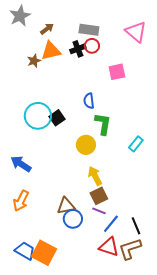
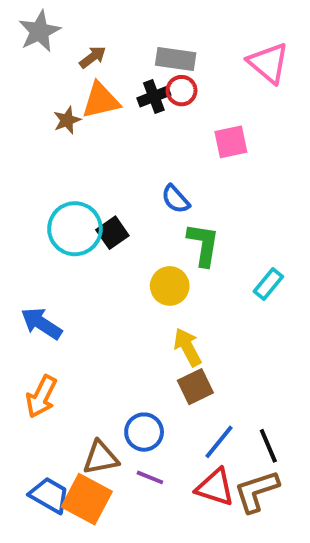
blue semicircle: (89, 101) -> (176, 199), turned -35
brown triangle: (66, 206) -> (101, 458), moved
purple line: (99, 211) -> (150, 477), moved

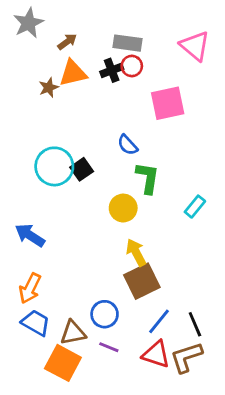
pink square: (231, 142) -> (168, 103), size x1.4
brown square: (195, 387) -> (142, 281), size x1.4
blue trapezoid: (49, 495) -> (36, 323), moved

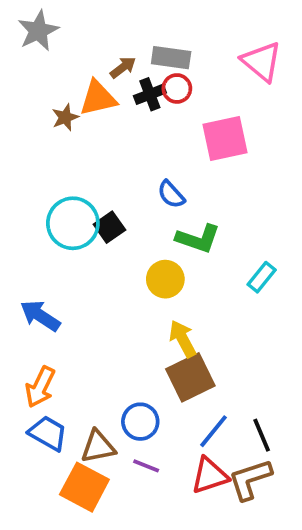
brown arrow: (67, 42) -> (123, 67), moved
green L-shape: (148, 178) -> (198, 239), turned 100
red triangle: (156, 354) -> (210, 476), turned -36

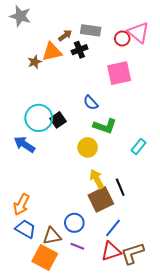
gray star: (38, 31) -> (20, 16), turned -30
red circle: (177, 88) -> (122, 39), moved
blue arrow: (40, 316) -> (24, 144), moved
black line: (262, 435) -> (120, 187), moved

